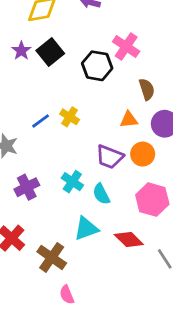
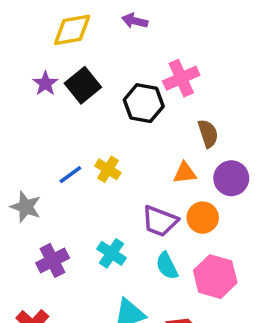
pink cross: (126, 47) -> (181, 78), turned 32
cyan semicircle: (101, 194) -> (167, 266), moved

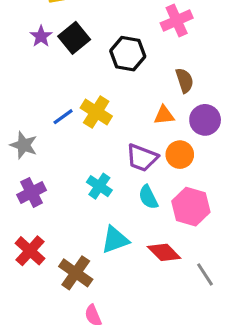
pink cross: (181, 78) -> (177, 21), moved
yellow cross: (108, 169) -> (96, 112), size x1.4
purple cross: (53, 260) -> (32, 192), moved

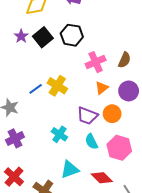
pink cross: (177, 21) -> (96, 62), moved
black hexagon: (128, 54) -> (72, 35), moved
brown semicircle: (185, 80) -> (124, 60), moved, turned 42
orange triangle: (164, 115) -> (102, 88), turned -32

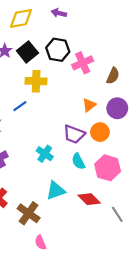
pink cross: (96, 62) -> (83, 63), moved
yellow cross: (57, 86) -> (36, 81), moved, turned -30

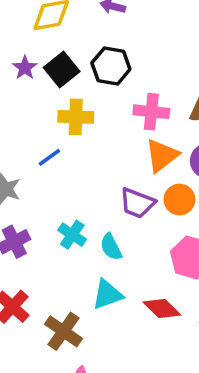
pink cross: (83, 63) -> (151, 112), moved, turned 30
orange triangle: (89, 105) -> (162, 156), size x1.5
cyan cross: (45, 154) -> (72, 235), moved
cyan semicircle: (78, 161) -> (111, 247), moved

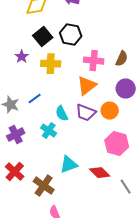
purple star: (25, 68) -> (22, 57), moved
orange triangle: (162, 156) -> (87, 86), moved
blue line: (49, 157) -> (35, 99), moved
cyan semicircle: (111, 247) -> (62, 114), moved

